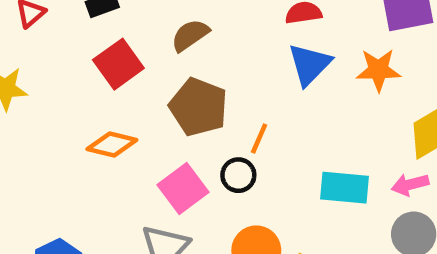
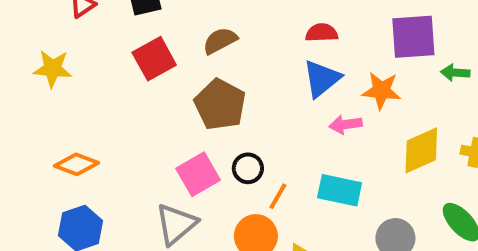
orange line: (259, 139) -> (278, 196), moved
orange diamond: (112, 144) -> (76, 164), moved
pink arrow: (410, 185) -> (346, 124), moved

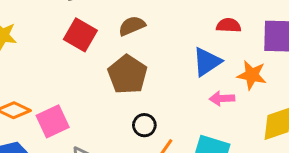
red semicircle: (322, 33) -> (229, 25), moved
red square: (154, 59) -> (80, 35), turned -36
pink square: (198, 174) -> (53, 121), moved

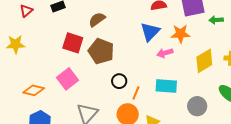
red square: (80, 35) -> (73, 43), moved
pink square: (53, 121) -> (67, 79), moved

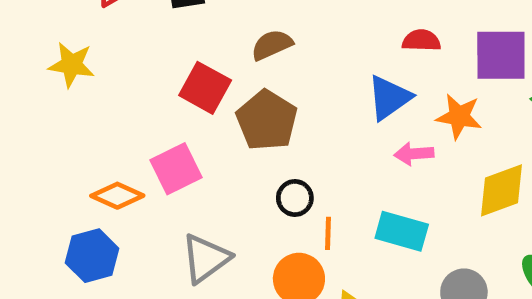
orange diamond: (34, 90) -> (117, 196), moved
orange line: (136, 93) -> (328, 233), turned -32

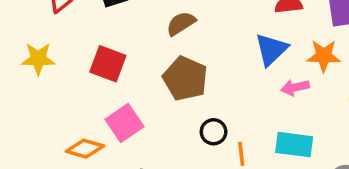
red square: (205, 88) -> (108, 64), moved

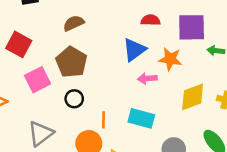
pink square: (125, 123) -> (37, 80), moved
black circle: (214, 132) -> (74, 99), moved

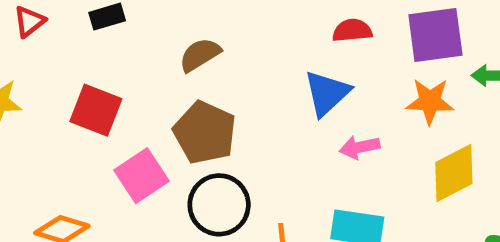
orange star: (170, 59) -> (430, 101), moved
black circle: (74, 99) -> (219, 205), size x1.6

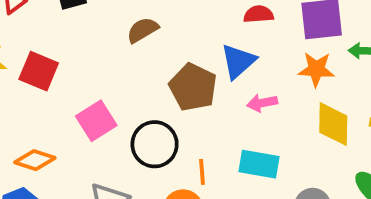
red square: (96, 110) -> (39, 71), moved
brown pentagon: (205, 133) -> (193, 87), moved
yellow diamond: (454, 173) -> (333, 124), turned -63

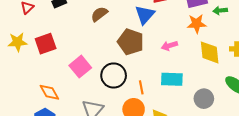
blue triangle: (238, 61) -> (145, 15), moved
red square: (39, 71) -> (46, 44), turned -35
orange diamond: (35, 160) -> (49, 92), turned 50

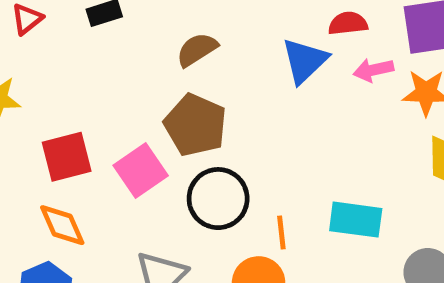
brown pentagon: (131, 42) -> (195, 125), moved
red square: (46, 44) -> (67, 157), moved
pink arrow: (169, 46) -> (373, 70), moved

